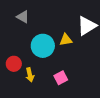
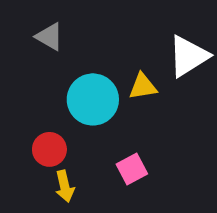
red circle: (14, 64) -> (49, 149), moved
yellow arrow: (30, 75) -> (65, 186), moved

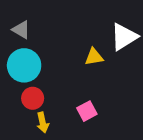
gray triangle: (49, 37) -> (21, 30), moved
cyan circle: (93, 99) -> (24, 65), moved

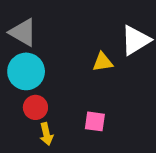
gray triangle: (21, 30) -> (23, 32), size x1.4
pink square: (87, 111) -> (95, 121), turned 36

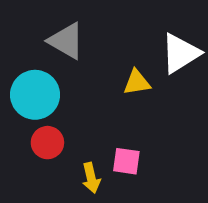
gray triangle: (23, 32) -> (66, 41), moved
yellow arrow: (46, 134) -> (91, 178), moved

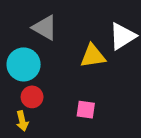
yellow triangle: (137, 82) -> (93, 56), size x1.4
yellow arrow: (91, 178) -> (22, 121), moved

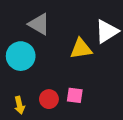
red circle: (32, 97) -> (49, 99), moved

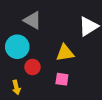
yellow triangle: (81, 49) -> (65, 53), moved
red circle: (49, 99) -> (32, 67), moved

